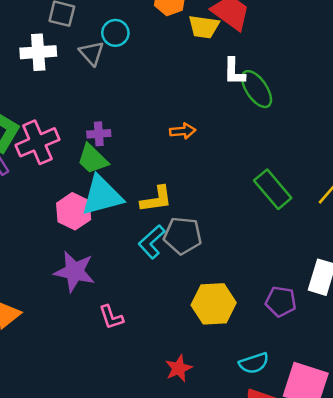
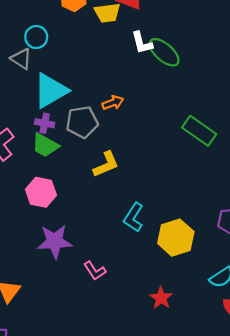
purple cross: (99, 134) -> (45, 123), turned 30
cyan triangle: (102, 196) -> (51, 91), moved
gray pentagon: (183, 236) -> (82, 122), moved
cyan L-shape: (152, 242) -> (134, 217), moved

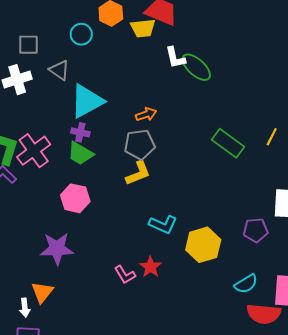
cyan circle: (36, 37) -> (81, 34), moved
gray pentagon: (82, 122) -> (140, 145), moved
cyan L-shape: (134, 217) -> (163, 224), turned -100
purple star: (55, 241) -> (57, 249), moved
red star: (161, 298) -> (150, 267), moved

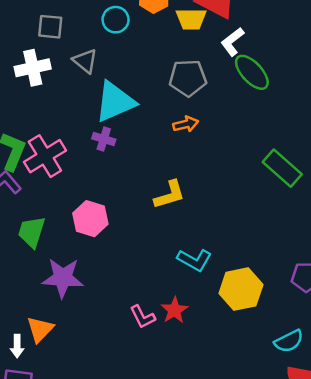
white L-shape: (175, 58) -> (232, 42), moved, turned 60
gray pentagon: (140, 145) -> (188, 78), moved
green trapezoid: (80, 153) -> (32, 232), moved, turned 72

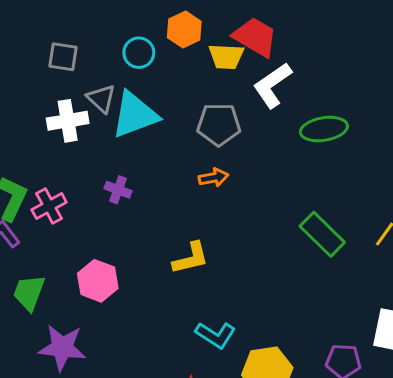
white L-shape: (232, 42) -> (272, 85), size x1.4
white cross: (33, 68) -> (68, 121), moved
green ellipse: (252, 72) -> (324, 129), moved, turned -60
cyan triangle: (115, 102) -> (135, 115), moved
pink cross: (45, 156) -> (49, 206), size x0.7

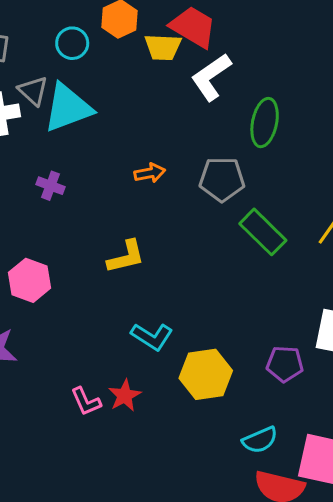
gray pentagon: (219, 124) -> (222, 179), moved
green ellipse: (324, 129) -> (265, 123), turned -69

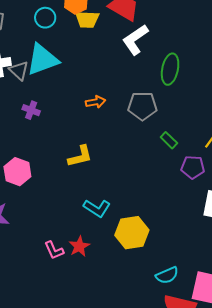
yellow trapezoid: (163, 47) -> (87, 19), moved
gray triangle: (33, 91) -> (19, 71), moved
green rectangle: (263, 232) -> (169, 140), size x0.6
purple pentagon: (285, 364) -> (193, 167), moved

